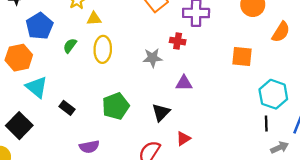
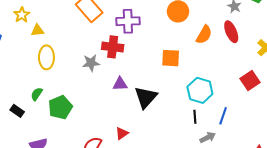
red cross: (178, 41) -> (113, 47), size x1.5
green semicircle: (70, 46) -> (37, 94), moved
black triangle: (161, 112) -> (146, 97), moved, size x1.4

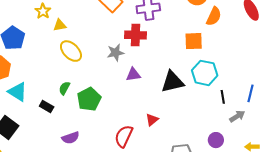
orange semicircle: (204, 35) -> (214, 16), moved
yellow ellipse: (46, 57) -> (71, 51), turned -40
purple triangle: (120, 84) -> (133, 75), moved
cyan hexagon: (200, 90) -> (205, 73), moved
black triangle: (146, 97) -> (172, 82), turned 40

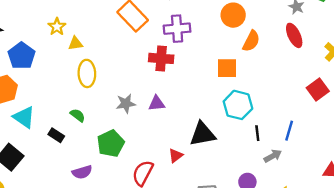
yellow ellipse: (71, 51) -> (87, 73), turned 40
gray star: (115, 53) -> (126, 104), moved
black triangle: (172, 82) -> (203, 134), moved
green semicircle: (64, 88) -> (78, 115), turned 96
green pentagon: (89, 99) -> (111, 144), moved

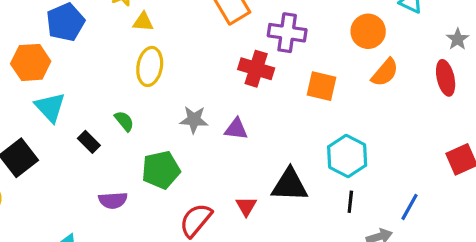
orange square: (227, 68) -> (322, 86), moved
black line: (257, 133) -> (350, 202), moved
red triangle: (176, 156) -> (246, 206), turned -35

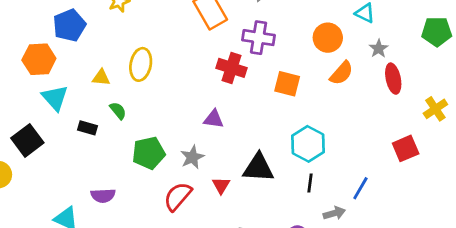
yellow triangle: (143, 22) -> (101, 78), moved
gray star: (458, 39) -> (379, 49), moved
gray star: (194, 120) -> (192, 157), moved, turned -30
black rectangle: (89, 142) -> (88, 128), turned -30
purple semicircle: (113, 200) -> (103, 196), moved

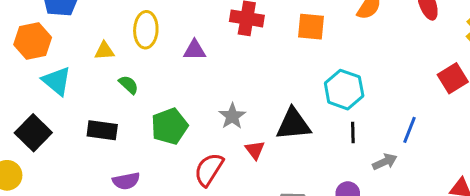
purple triangle: (214, 119) -> (195, 50), moved
black rectangle: (88, 128) -> (102, 130), moved, size x1.4
gray star: (192, 157) -> (232, 116), moved

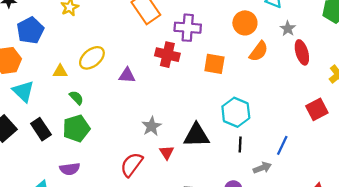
yellow ellipse: (146, 30) -> (92, 58), turned 45
green pentagon: (169, 126) -> (76, 128), moved
black rectangle: (102, 130) -> (41, 129), moved, turned 45

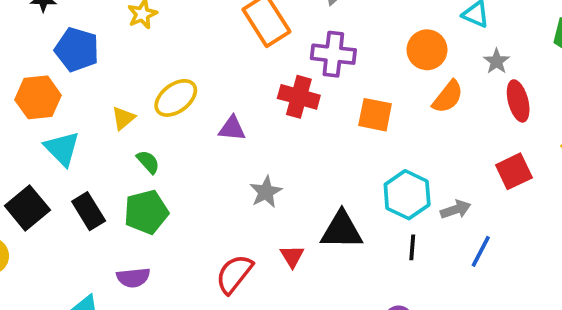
blue pentagon: (30, 30) -> (77, 50), turned -30
yellow triangle: (60, 71) -> (123, 118), turned -42
red square: (317, 109) -> (514, 171), moved
gray star: (152, 126) -> (266, 192), moved
gray arrow: (262, 168) -> (456, 209), moved

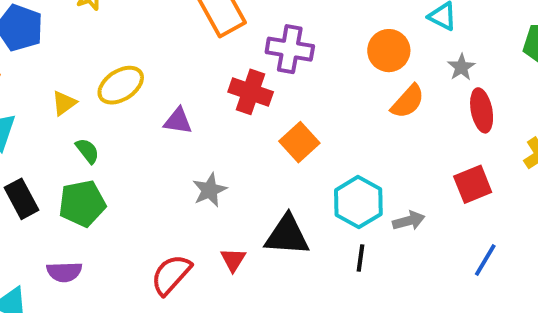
orange square: (375, 115) -> (299, 142), moved, turned 33
blue line: (481, 251) -> (485, 260), moved

